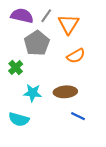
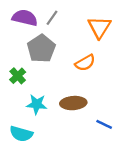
orange triangle: (69, 24) -> (99, 27), moved
blue line: (78, 116) -> (104, 124), moved

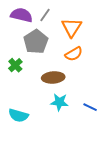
orange triangle: (99, 27) -> (72, 27), moved
brown ellipse: (73, 103) -> (53, 77), moved
cyan star: (37, 104) -> (59, 102), moved

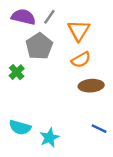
brown ellipse: (53, 77) -> (91, 86), moved
cyan star: (59, 102) -> (49, 138), moved, turned -30
blue line: (90, 107) -> (99, 129), moved

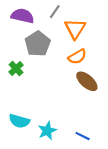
gray line: (49, 17) -> (55, 12), moved
brown ellipse: (91, 86) -> (87, 81), turned 45
blue line: (99, 129) -> (83, 136), moved

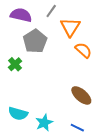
orange semicircle: (77, 57) -> (83, 50), moved, turned -108
brown ellipse: (87, 81) -> (81, 95), moved

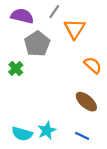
orange semicircle: (83, 50) -> (93, 65), moved
cyan semicircle: (18, 114) -> (22, 134), moved

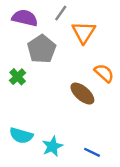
brown ellipse: (86, 102) -> (82, 94), moved
cyan semicircle: (22, 134) -> (21, 136), moved

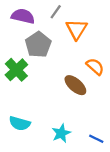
green cross: (18, 77) -> (16, 70), size x1.5
cyan star: (52, 146) -> (61, 133), moved
blue line: (92, 152) -> (96, 139), moved

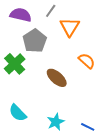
brown ellipse: (75, 85) -> (57, 78), moved
cyan semicircle: (20, 123) -> (18, 113), turned 30

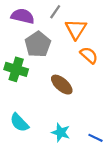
orange semicircle: (87, 61) -> (89, 55), moved
green cross: (15, 64) -> (16, 69), turned -30
cyan star: (56, 122) -> (61, 132), turned -30

